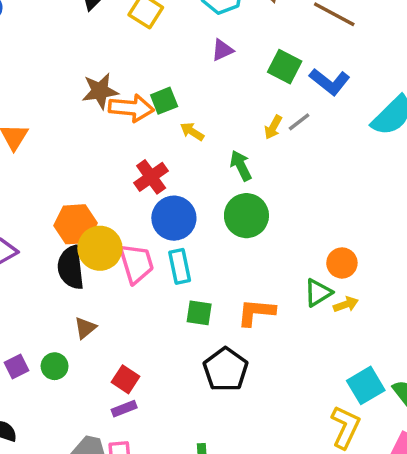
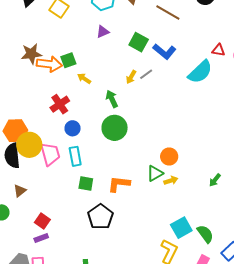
blue circle: (174, 218) -> (73, 128), size x0.6

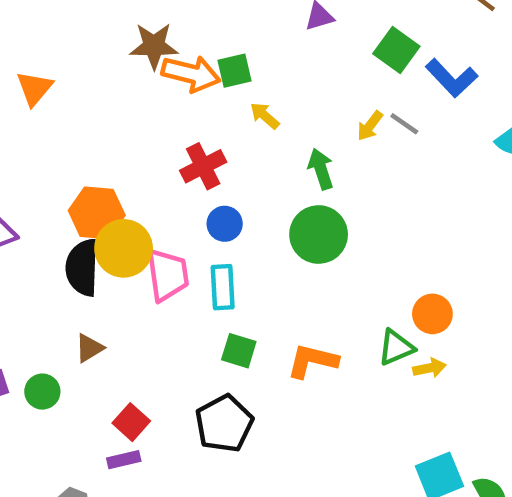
gray line: (146, 74) -> (404, 124), turned 64
black pentagon: (100, 217) -> (224, 424), moved

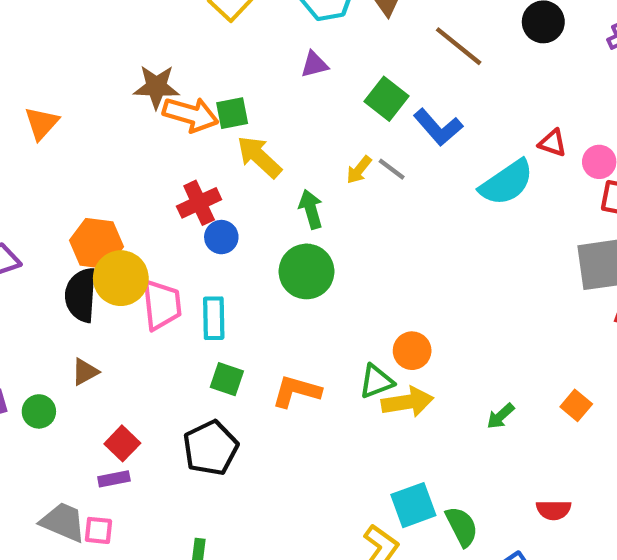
yellow arrow: (265, 116) -> (259, 157), size x1.6
blue circle: (225, 224) -> (221, 237), moved
yellow arrow: (429, 368) -> (407, 402), size x1.6

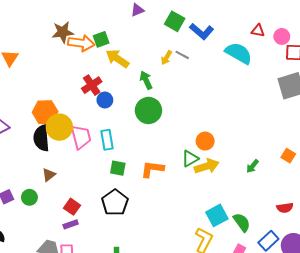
cyan semicircle: (507, 183) -> (239, 53), turned -108

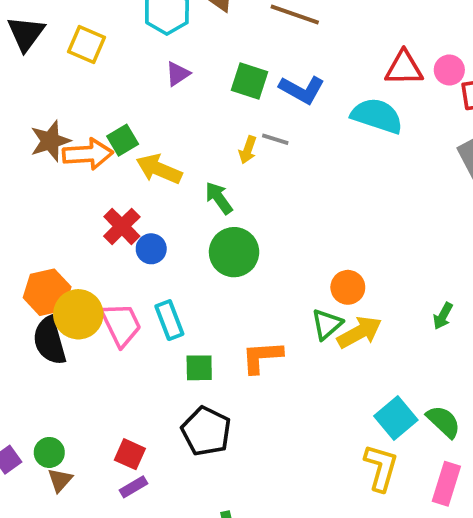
red triangle: (258, 31) -> (404, 68), size x1.5
brown triangle: (49, 175) -> (60, 480), moved

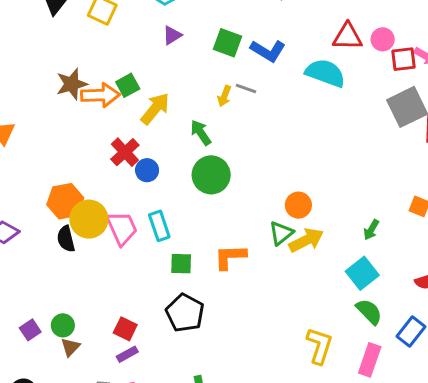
yellow arrow: (159, 169) -> (155, 109), turned 104
black semicircle: (50, 341) -> (66, 239), size x0.7
cyan square: (396, 418) -> (362, 273), moved

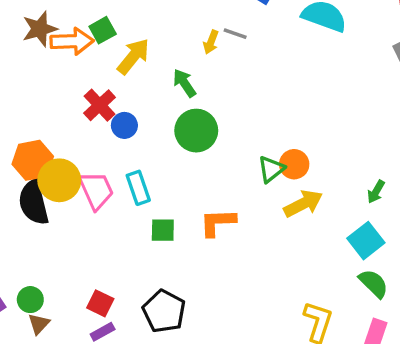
green triangle: (281, 233) -> (271, 169), moved
black semicircle: (66, 239) -> (34, 203), size x1.5
black pentagon: (185, 313) -> (164, 311), moved

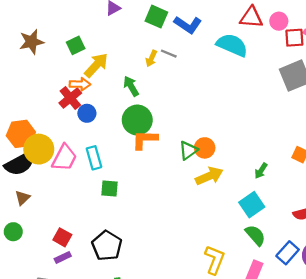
orange arrow: (72, 41) -> (80, 84), moved, size x0.7
pink trapezoid: (96, 190) -> (64, 158), turned 48
black semicircle: (34, 203) -> (20, 164), turned -108
orange L-shape: (218, 222) -> (145, 140), moved
brown triangle: (39, 324) -> (22, 198), moved

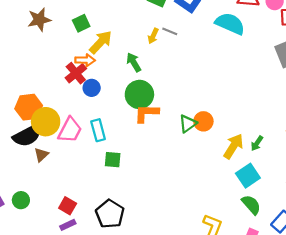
yellow arrow: (209, 176) -> (233, 146), moved, turned -35
brown triangle: (22, 198) -> (41, 155), moved

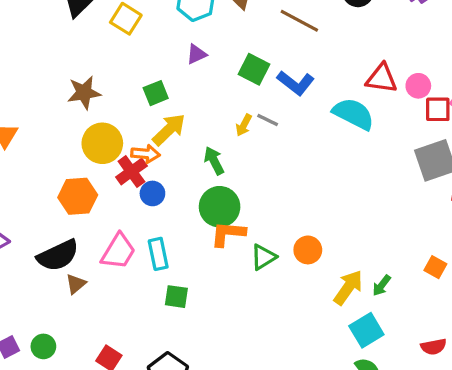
green square: (81, 23) -> (156, 93), moved
orange hexagon: (29, 107) -> (78, 196), moved
yellow circle: (46, 122) -> (102, 143), moved
green triangle: (188, 124) -> (263, 257), moved

